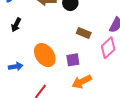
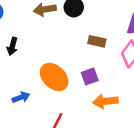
orange arrow: (82, 82) -> (105, 101), turned 30

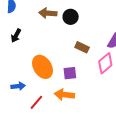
blue arrow: (21, 97) -> (18, 86), moved
orange arrow: (105, 101) -> (64, 95), moved

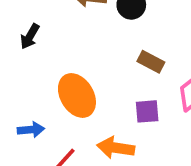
purple square: (70, 73) -> (147, 111), moved

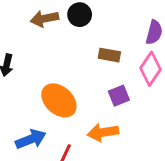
blue arrow: (31, 130) -> (31, 139), size x1.4

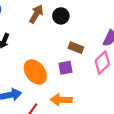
brown arrow: (44, 19) -> (36, 14), turned 120
purple square: (119, 96) -> (66, 68), moved

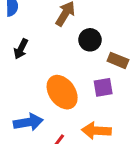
black circle: (61, 16) -> (90, 40), moved

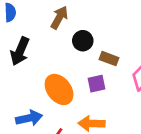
black arrow: (21, 49) -> (20, 51), size x1.5

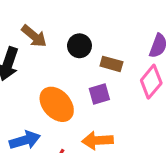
brown arrow: (59, 18) -> (34, 36), moved, turned 105

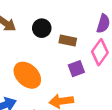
purple square: (99, 94) -> (76, 69), moved

